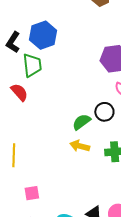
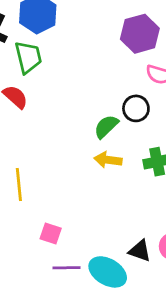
pink square: (32, 193) -> (51, 233), turned 35

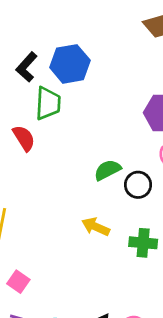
green semicircle: (106, 126) -> (107, 170), moved

